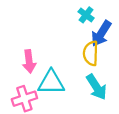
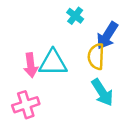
cyan cross: (86, 15) -> (75, 16), moved
cyan triangle: (51, 82) -> (53, 63), moved

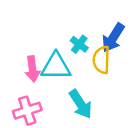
cyan cross: (75, 16) -> (79, 44), moved
cyan arrow: (102, 92) -> (81, 104), moved

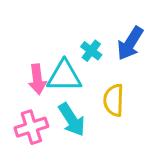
yellow semicircle: (101, 60) -> (114, 100), moved
cyan arrow: (81, 104) -> (72, 120), moved

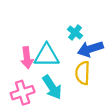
blue arrow: (130, 43) -> (90, 49), moved, turned 40
cyan cross: (91, 51) -> (75, 33), moved

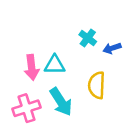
blue arrow: (90, 49) -> (112, 48), moved, size x0.6
cyan triangle: (47, 55) -> (55, 65), size x0.7

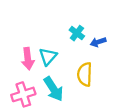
cyan triangle: (55, 65) -> (48, 57), turned -48

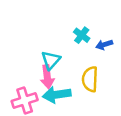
pink arrow: (28, 59) -> (47, 77), moved
cyan arrow: (53, 89) -> (57, 95), turned 115

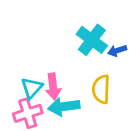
cyan cross: (82, 35) -> (92, 40), size x1.6
cyan triangle: (51, 60) -> (32, 88), moved

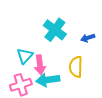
cyan cross: (92, 40) -> (55, 30), moved
cyan triangle: (32, 88) -> (25, 56), moved

